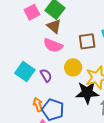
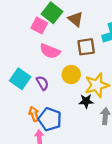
pink square: (32, 12) -> (39, 26), moved, turned -35
brown triangle: (54, 26) -> (75, 19), moved
black star: (87, 93) -> (86, 101), size x0.6

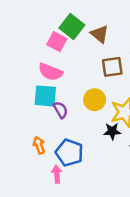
pink semicircle: (50, 51) -> (50, 72), moved
cyan square: (20, 79) -> (45, 96), moved, turned -30
orange arrow: (34, 114) -> (39, 145), moved

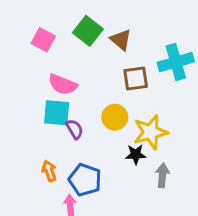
pink square: (57, 42) -> (43, 40), moved

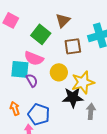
green square: (88, 31) -> (41, 34), moved
brown triangle: (121, 40) -> (63, 20), turned 35
pink semicircle: (63, 84) -> (34, 58), moved
black star: (136, 154) -> (73, 97), size x1.5

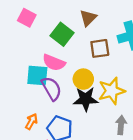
purple semicircle: (32, 80) -> (51, 88), size x1.5
black star: (73, 97) -> (86, 99), moved
orange arrow: (15, 108) -> (31, 122), turned 48

